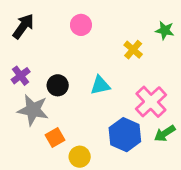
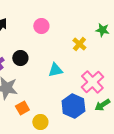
black circle: (58, 85) -> (20, 58), moved

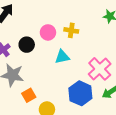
pink circle: (41, 26) -> (48, 32), moved
yellow cross: (79, 44) -> (71, 30), moved, turned -32

